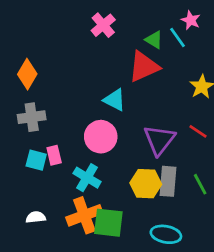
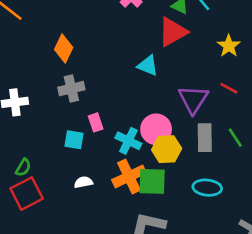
pink circle: (101, 137) -> (156, 129), moved
cyan square: (36, 160) -> (74, 140), moved
yellow hexagon: (146, 184) -> (167, 149), moved

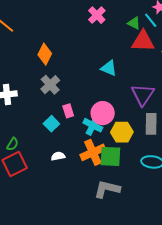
red triangle: (173, 32) -> (143, 41), moved, turned 30
gray cross: (71, 89) -> (50, 85), turned -30
pink circle: (156, 129) -> (103, 113), moved
cyan square: (74, 140) -> (51, 124), turned 35

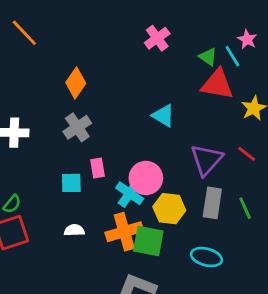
cyan square: (51, 124) -> (71, 183), turned 35

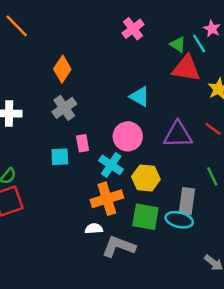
purple triangle: (206, 160) -> (178, 135), turned 48
pink circle: (146, 178) -> (128, 136), moved
gray rectangle: (212, 203) -> (187, 201), moved
white semicircle: (74, 230) -> (94, 229), moved
green square: (148, 241) -> (145, 217), moved

